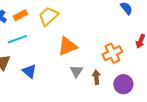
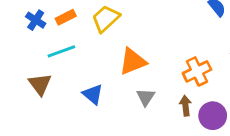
blue triangle: (29, 71) -> (93, 94), moved
brown arrow: (96, 77) -> (186, 106), moved

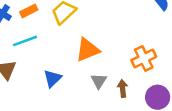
blue triangle: (93, 94) -> (53, 78), turned 36
brown arrow: (186, 106) -> (123, 88), moved

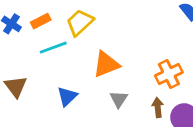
cyan line: (25, 41) -> (53, 48), moved
brown arrow: (123, 88) -> (158, 107), moved

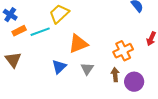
orange rectangle: (41, 21) -> (19, 31), moved
blue triangle: (67, 96) -> (59, 67), moved

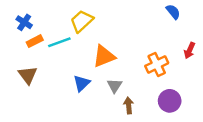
brown arrow: (115, 75) -> (129, 106), moved

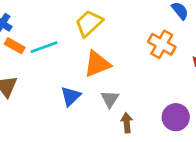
yellow trapezoid: (82, 21) -> (89, 23), moved
orange rectangle: (35, 41) -> (15, 46), turned 56
orange cross: (157, 65) -> (162, 44), moved, turned -35

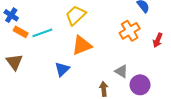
orange cross: (162, 44) -> (130, 31), turned 30
gray triangle: (110, 99) -> (121, 71), moved, turned -32

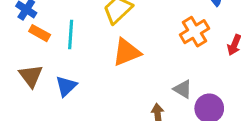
cyan line: (42, 33) -> (71, 35), turned -66
blue triangle: (62, 69) -> (66, 86), moved

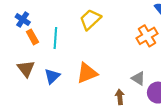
orange rectangle: (40, 33) -> (32, 37), turned 32
orange triangle: (127, 52) -> (87, 73), moved

